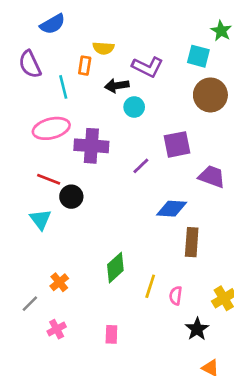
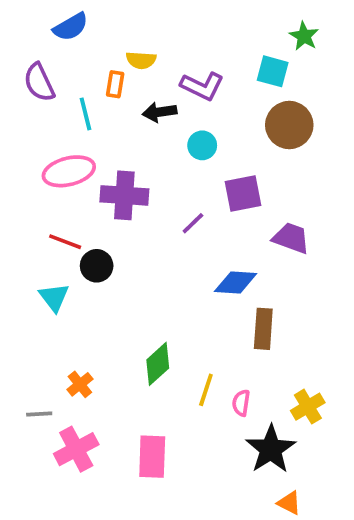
cyan circle: (134, 107) -> (202, 145), moved
gray line: (30, 304) -> (39, 414), turned 42
pink cross: (57, 329) -> (76, 449), size x1.6
black star: (197, 329) -> (271, 449), size x1.5
pink rectangle: (111, 334) -> (152, 457), size x1.6

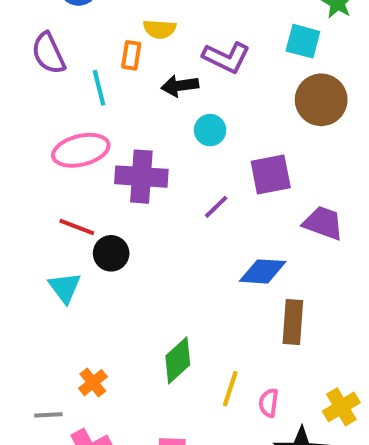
cyan circle: (202, 145) -> (210, 130), moved

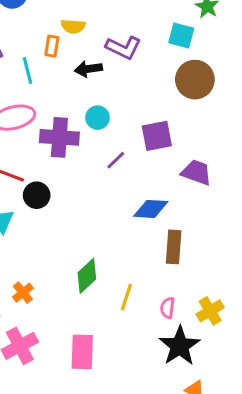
cyan circle: (210, 130) -> (98, 118), moved
pink semicircle: (269, 403) -> (168, 308), moved

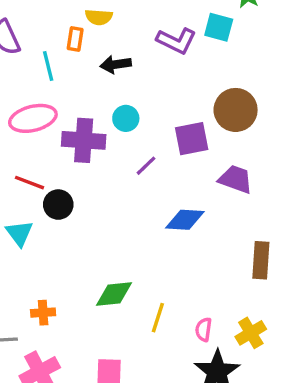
purple L-shape: (123, 48) -> (176, 41), moved
brown circle: (195, 80) -> (236, 110), moved
brown rectangle: (174, 247) -> (261, 260), moved
green diamond: (87, 276) -> (114, 294), turned 36
orange cross: (23, 293) -> (43, 313), turned 35

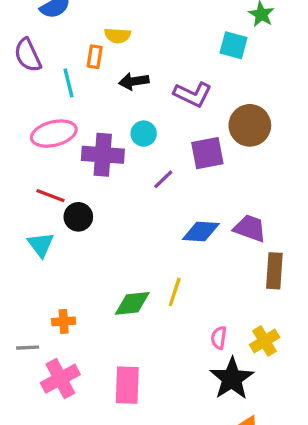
purple L-shape: (176, 41) -> (193, 94), moved
purple trapezoid: (236, 179) -> (250, 228), moved
yellow line: (158, 318) -> (175, 292), moved

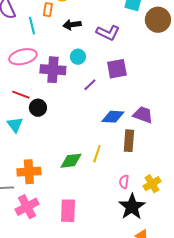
brown circle: (250, 125) -> (158, 20), moved
brown rectangle: (274, 271) -> (129, 141), moved
orange cross: (64, 321) -> (29, 172), size x1.6

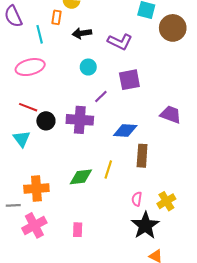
purple cross: (53, 70) -> (80, 120), moved
purple trapezoid: (143, 115) -> (171, 115), moved
pink rectangle: (68, 211) -> (78, 230), size x0.6

